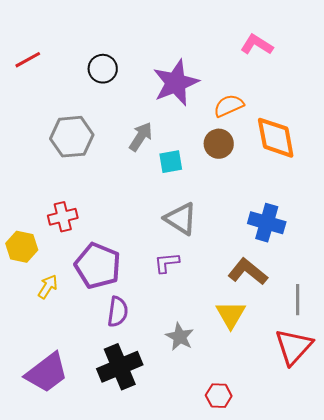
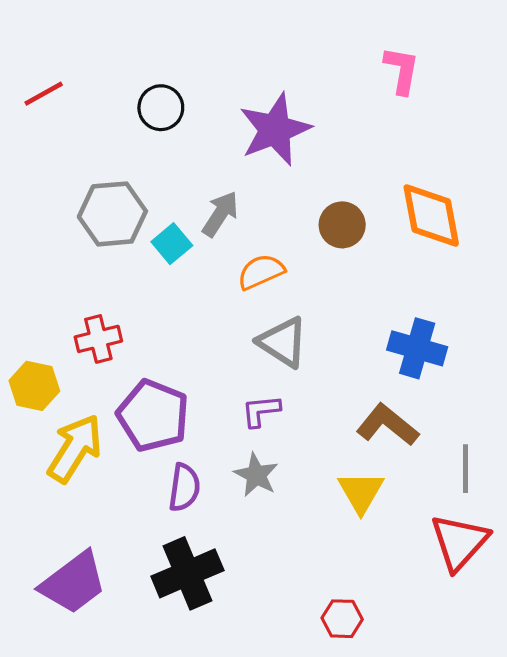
pink L-shape: (257, 45) -> (402, 70), turned 68
orange semicircle: (229, 106) -> (261, 272), moved
cyan square: (171, 162) -> (172, 244), moved, turned -30
yellow arrow: (48, 287) -> (75, 448), size x1.8
gray star: (180, 337) -> (256, 475), moved

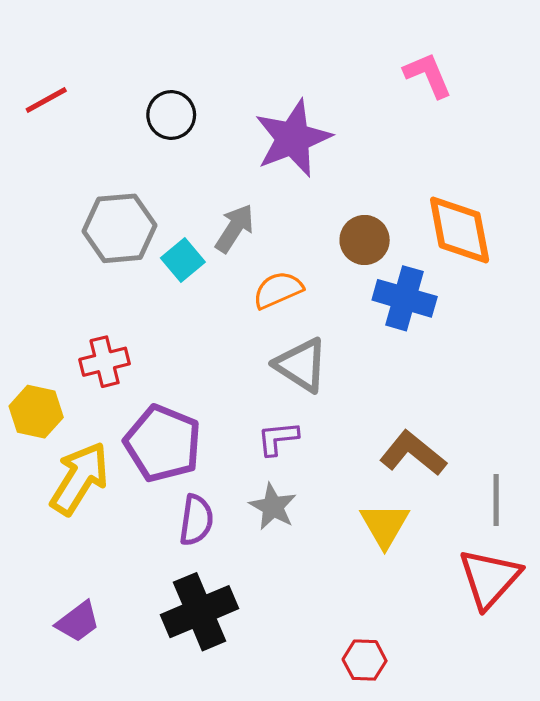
pink L-shape: (402, 70) -> (428, 75), turned -33
blue cross: (417, 348) -> (405, 298), moved
purple trapezoid: (73, 583) -> (78, 622), size x0.6

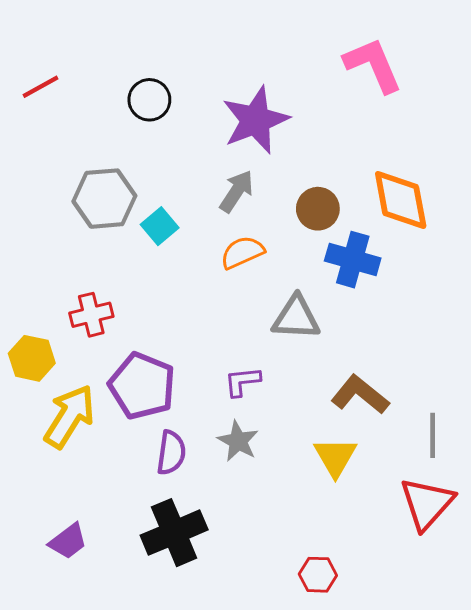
pink L-shape: (428, 75) -> (373, 65), size x1.4
gray arrow: (235, 228) -> (237, 191), moved
gray triangle: (301, 365) -> (296, 318), moved, turned -30

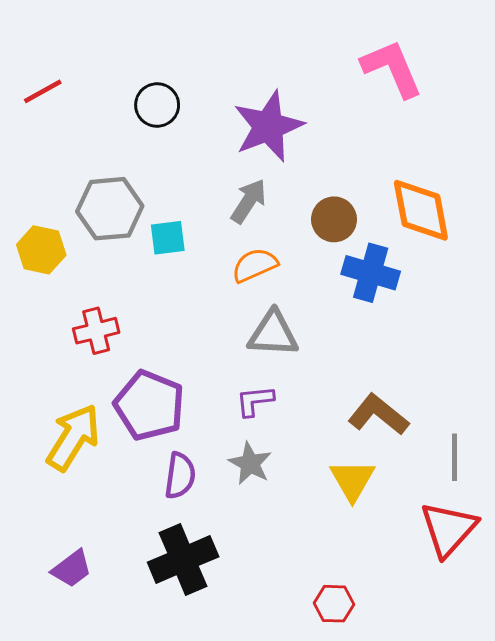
cyan square: (160, 226) -> (168, 238), turned 33
gray triangle: (296, 318) -> (273, 334), moved
yellow hexagon: (32, 358) -> (41, 250), moved

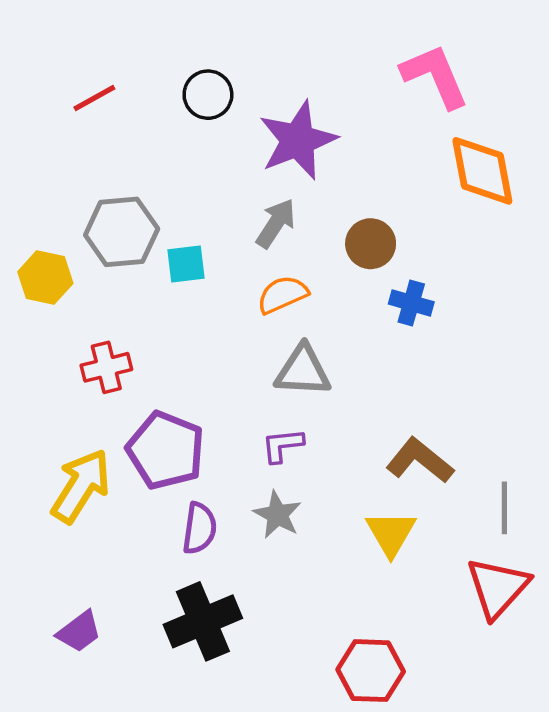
red line: (43, 91) -> (94, 98), moved
black circle: (157, 105) -> (208, 95), moved
orange diamond: (421, 210) -> (482, 171), moved
blue cross: (371, 273) -> (411, 303), size x0.7
red hexagon: (334, 604) -> (371, 671), size x1.5

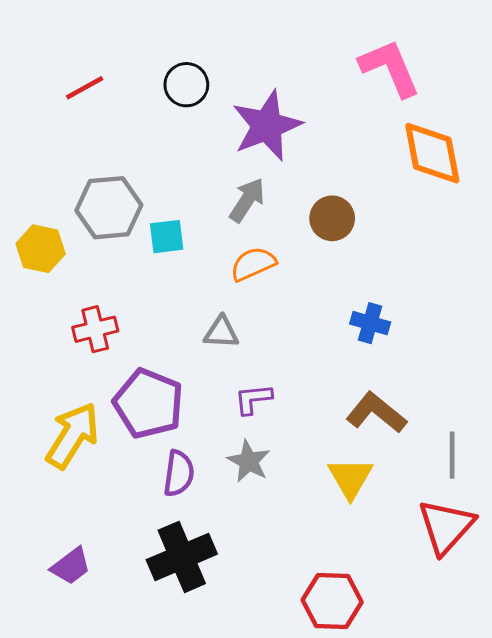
blue cross: (411, 303) -> (370, 323), moved
gray triangle: (303, 371) -> (221, 332), moved, size x0.7

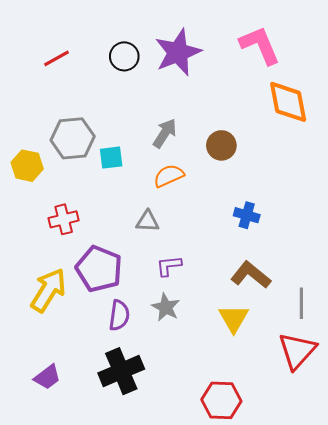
purple star: (267, 126) -> (178, 52), moved

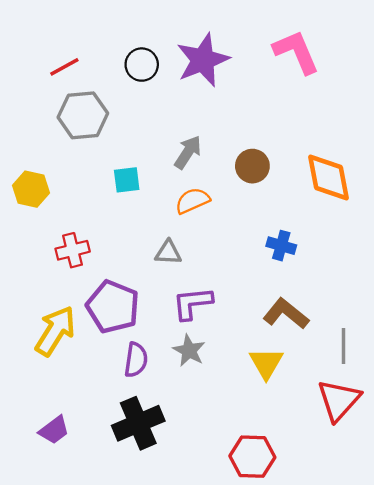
orange diamond: (288, 102) -> (329, 178), moved
gray hexagon: (73, 138) -> (83, 115), moved
purple L-shape: (169, 266) -> (192, 303), size x1.4

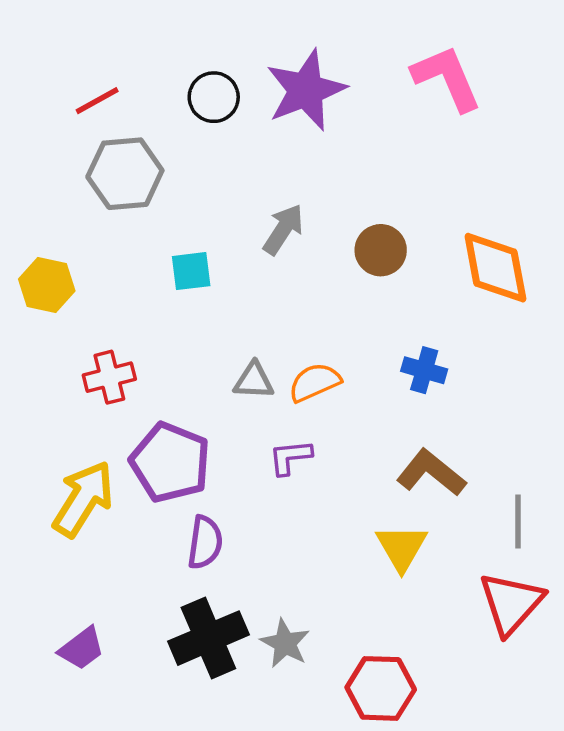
orange semicircle: (192, 201) -> (315, 382), moved
purple L-shape: (192, 303) -> (290, 457), size x0.7
gray star: (189, 351) -> (285, 643), moved

